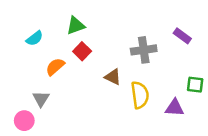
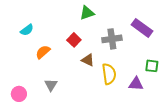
green triangle: (76, 26) -> (87, 13), moved
purple rectangle: (182, 36) -> (142, 28), size x1.5
red square: (82, 51) -> (74, 40), moved
gray triangle: (41, 99) -> (51, 85), moved

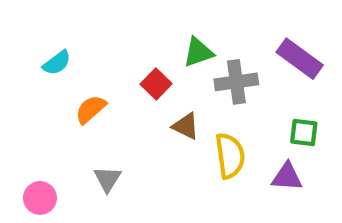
green triangle: (87, 13) -> (198, 52), moved
green square: (152, 66) -> (304, 133), moved

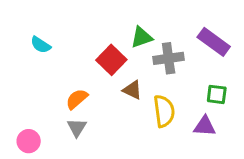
cyan semicircle: (57, 63) -> (41, 45), turned 70
red square: (156, 84) -> (111, 60), size x1.4
orange semicircle: (91, 109) -> (77, 99), moved

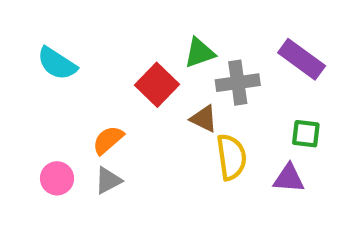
cyan semicircle: (41, 45) -> (57, 63), size x1.4
brown triangle: (132, 90) -> (204, 119), moved
gray triangle: (77, 128) -> (108, 180), turned 30
pink circle: (29, 141) -> (57, 178), moved

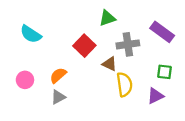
green triangle: (200, 53) -> (107, 18), moved
pink circle: (57, 178) -> (25, 80), moved
purple triangle: (289, 178) -> (155, 96), turned -30

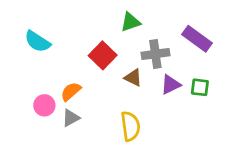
pink circle: (25, 80) -> (44, 105), moved
yellow semicircle: (124, 84) -> (130, 126), moved
purple triangle: (155, 96) -> (171, 85), moved

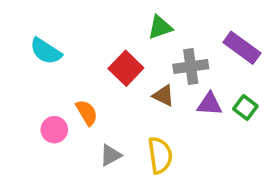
purple triangle: (171, 85) -> (210, 104), turned 30
green square: (200, 87) -> (245, 107), turned 30
orange semicircle: (71, 91) -> (87, 113), turned 100
gray triangle: (71, 118) -> (111, 155), moved

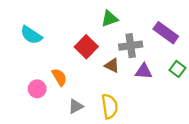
green square: (245, 107) -> (177, 69), moved

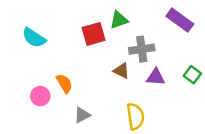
purple rectangle: (166, 33) -> (180, 20), moved
red square: (86, 47) -> (94, 34), moved, turned 30
yellow semicircle: (110, 106) -> (135, 116), moved

